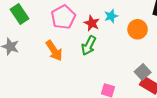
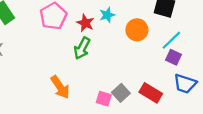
orange arrow: (54, 51) -> (60, 87), moved
gray square: (143, 72) -> (121, 93), moved

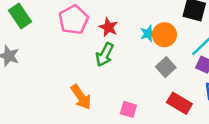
cyan star: (107, 15) -> (148, 33), moved
gray square: (121, 93) -> (166, 67), moved

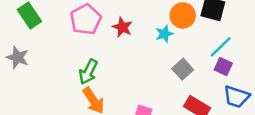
orange circle: (164, 35) -> (183, 15), moved
green arrow: (105, 55) -> (88, 72), moved

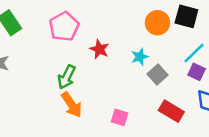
red star: (122, 27) -> (99, 49), moved
cyan star: (164, 34) -> (140, 57), moved

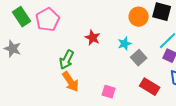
pink pentagon: (64, 26) -> (48, 20), moved

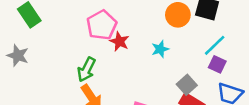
pink pentagon: (48, 20) -> (102, 25), moved
gray square: (139, 58) -> (187, 85), moved

